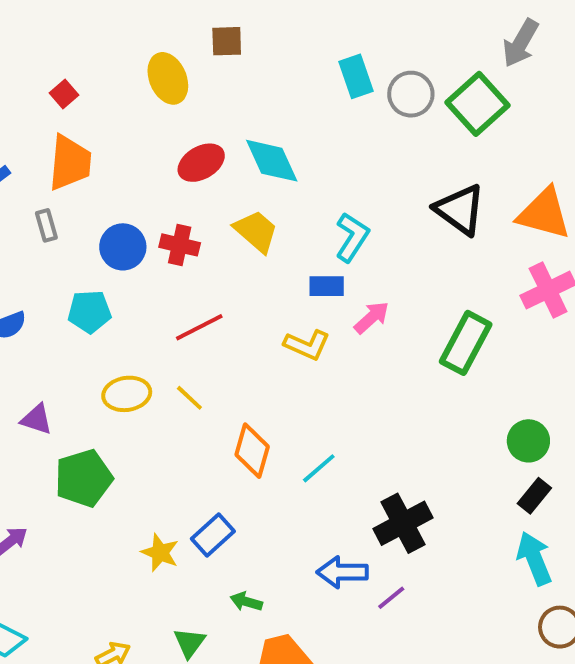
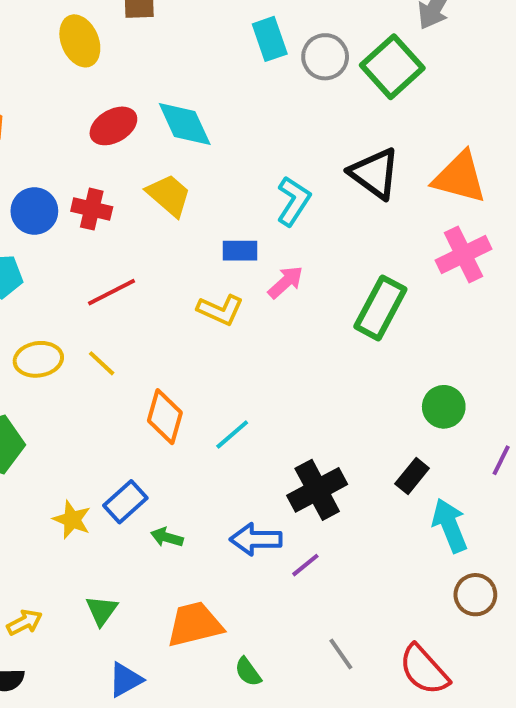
cyan L-shape: (352, 237) -> (293, 201), moved
black rectangle: (534, 496) -> (412, 476), moved
green arrow: (246, 602) -> (167, 537), moved

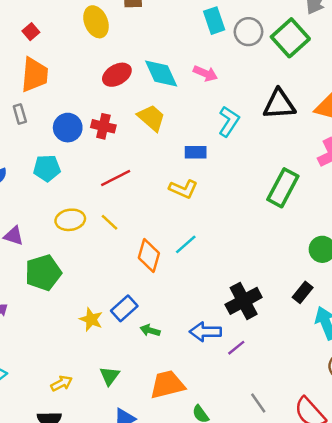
black triangle: (375, 173) -> (279, 104), turned -40
pink arrow: (286, 282) -> (205, 73), moved, turned 65
cyan line: (232, 434) -> (186, 244), moved

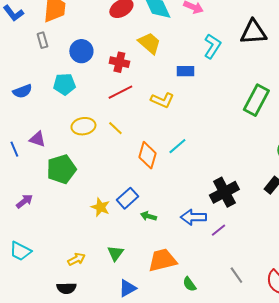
red cross: (103, 126) -> (119, 62), moved
yellow L-shape: (183, 189) -> (162, 100), moved

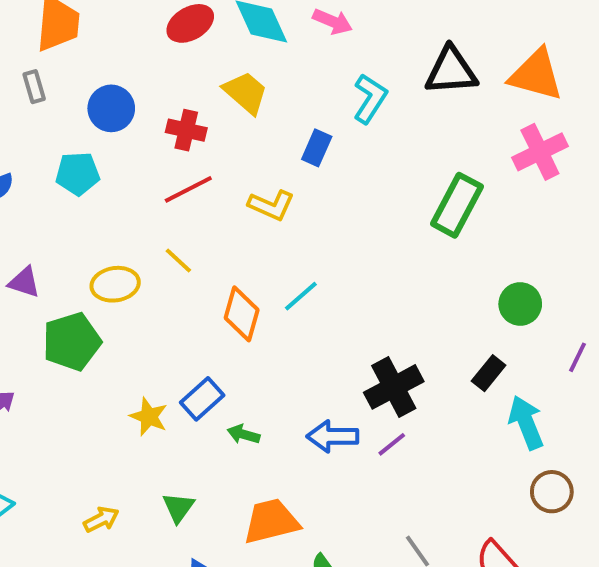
blue rectangle: (185, 71) -> (317, 148), turned -66
yellow ellipse: (83, 126) -> (115, 284), moved
purple line: (218, 230) -> (392, 444), moved

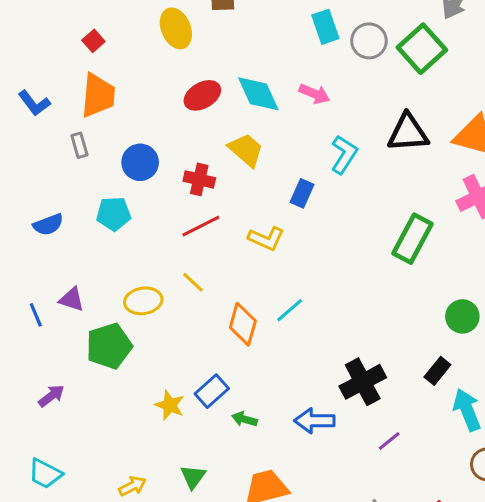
purple line: (392, 444) -> (389, 441), moved

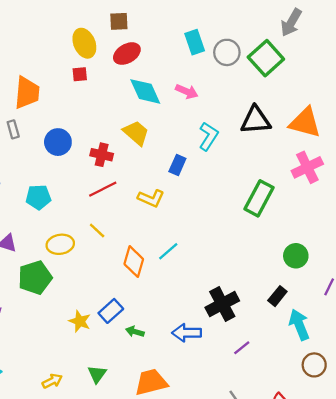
red square: (93, 41) -> (80, 74), moved, turned 35
red ellipse: (202, 95) -> (127, 54), moved
cyan pentagon: (114, 214) -> (38, 197), moved

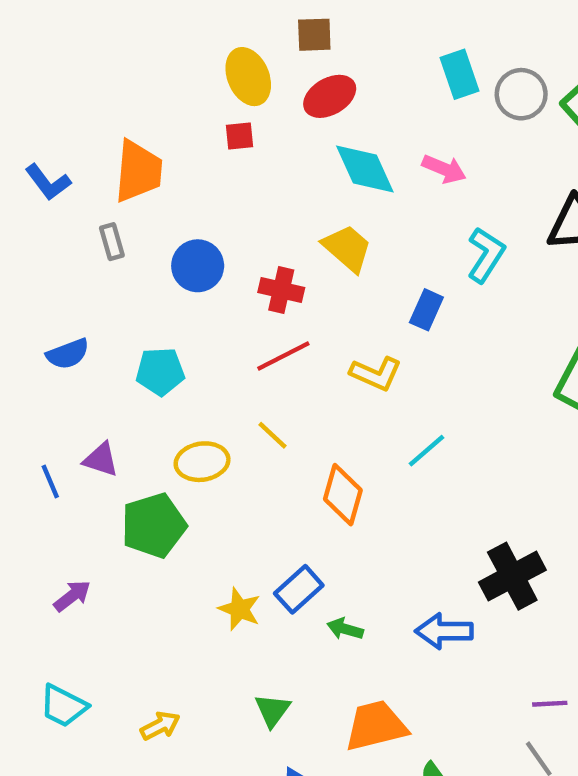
cyan line: (168, 251) -> (426, 451), moved
purple line: (242, 348) -> (550, 704), moved, turned 36
yellow arrow: (52, 381) -> (160, 726), moved

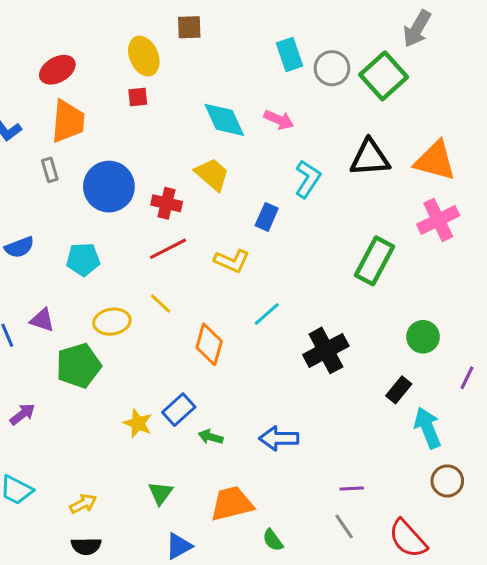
red ellipse: (330, 96) -> (57, 70), moved
blue circle: (198, 266) -> (109, 187), size x1.4
black cross: (512, 576) -> (326, 350), moved

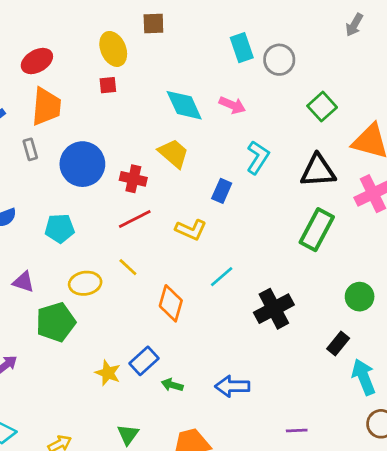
gray arrow: (417, 29) -> (354, 25), size x0.7
green square: (384, 76) -> (322, 107), moved, size x0.7
black triangle: (370, 158) -> (318, 171), moved

